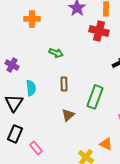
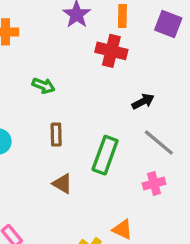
brown triangle: (68, 115) -> (62, 184), turned -48

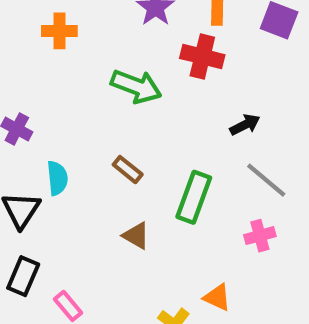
green arrow: (43, 86) -> (136, 86), moved, size x1.6
brown rectangle: (56, 135) -> (128, 170), turned -50

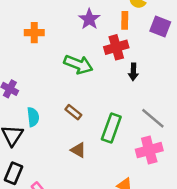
red cross: (202, 57) -> (116, 47), turned -30
black arrow: (245, 125) -> (133, 72), moved, turned 119
pink cross: (260, 236) -> (149, 150), size x1.5

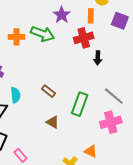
orange cross: (34, 33) -> (16, 37), moved
green arrow: (78, 64) -> (43, 34), moved

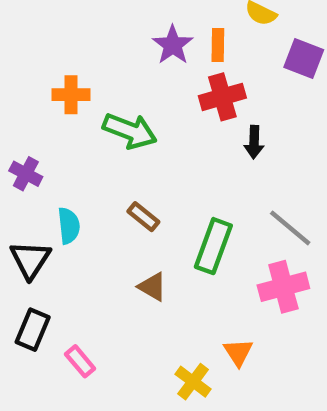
orange rectangle: (91, 16) -> (218, 45), moved
green arrow: (43, 34) -> (130, 131), moved
orange triangle: (91, 151) -> (238, 352), turned 32

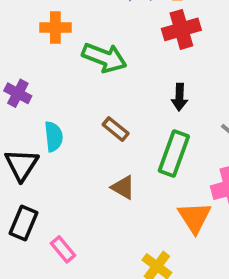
black arrow: (254, 142) -> (180, 97), moved
orange triangle: (238, 352) -> (195, 217), moved, size x1.4

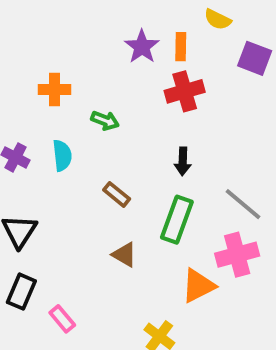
green arrow: (104, 58) -> (105, 121), size x0.6
cyan semicircle: (54, 137) -> (62, 156), moved
orange triangle: (195, 217) -> (198, 286), turned 36

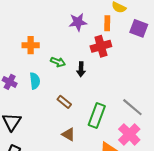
purple star: (142, 47) -> (78, 22), turned 30
orange rectangle: (181, 47) -> (107, 23), moved
black arrow: (183, 161) -> (81, 69), moved
pink cross: (237, 255) -> (129, 134), turned -30

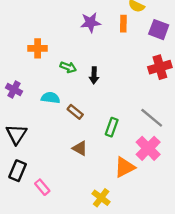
red cross: (101, 46) -> (160, 67), moved
cyan semicircle: (35, 81) -> (50, 98), moved, turned -77
green rectangle: (97, 116) -> (112, 127), size x0.7

